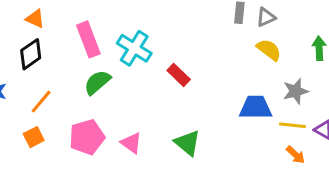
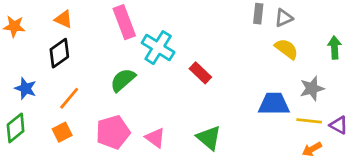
pink rectangle: (88, 39) -> (124, 22), moved
orange arrow: (296, 155) -> (312, 149), turned 108

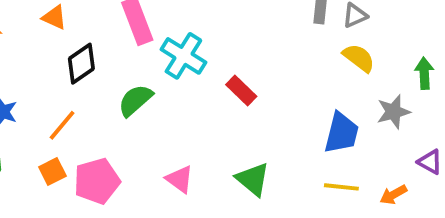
green arrow: (334, 48) -> (424, 73), moved
black diamond: (59, 53) -> (81, 64), moved
blue trapezoid: (274, 104) -> (341, 133), turned 104
yellow line: (309, 121) -> (341, 187), moved
pink pentagon: (113, 132) -> (97, 181), moved

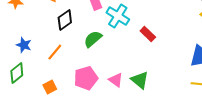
orange square: (52, 171) -> (50, 87), moved
green triangle: (253, 179) -> (140, 80), moved
pink pentagon: (97, 181) -> (86, 78), moved

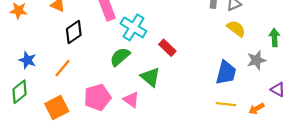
green semicircle: (93, 39) -> (120, 57), moved
green triangle: (140, 80) -> (150, 77), moved
orange square: (50, 87) -> (57, 108), size x1.5

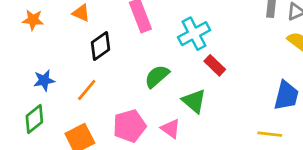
cyan cross: (133, 27) -> (194, 34), moved, turned 30
blue star: (27, 60) -> (44, 80), turned -30
yellow line: (226, 104) -> (270, 134), moved

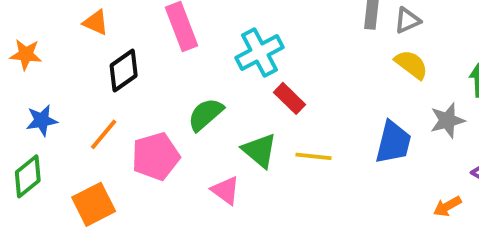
orange star: (33, 20) -> (26, 54), moved
pink pentagon: (129, 126) -> (156, 156), moved
yellow line: (270, 134) -> (313, 156), moved

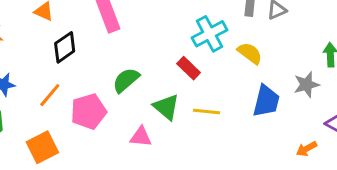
cyan cross: (260, 52) -> (209, 34), moved
yellow semicircle: (411, 64) -> (250, 53), moved
pink triangle: (226, 190) -> (141, 137), turned -30

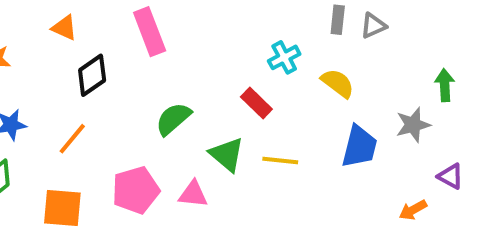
cyan cross: (209, 34) -> (284, 57), size x0.7
pink pentagon: (89, 111) -> (136, 190), moved
orange square: (42, 147) -> (62, 208), turned 32

